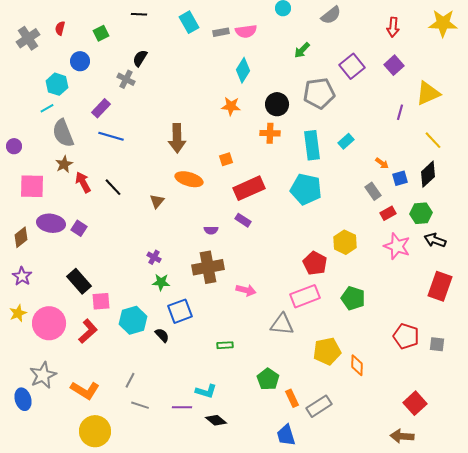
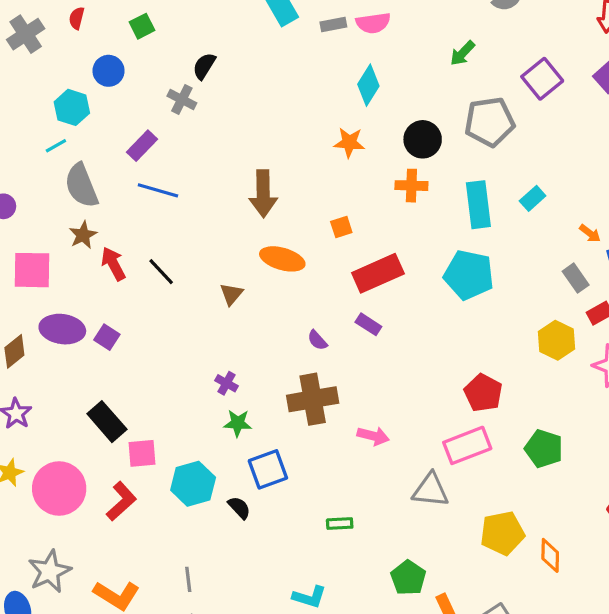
purple semicircle: (211, 230) -> (317, 340), turned 48
yellow hexagon: (345, 242) -> (557, 340), moved
gray line: (130, 380) -> (188, 579), turned -35

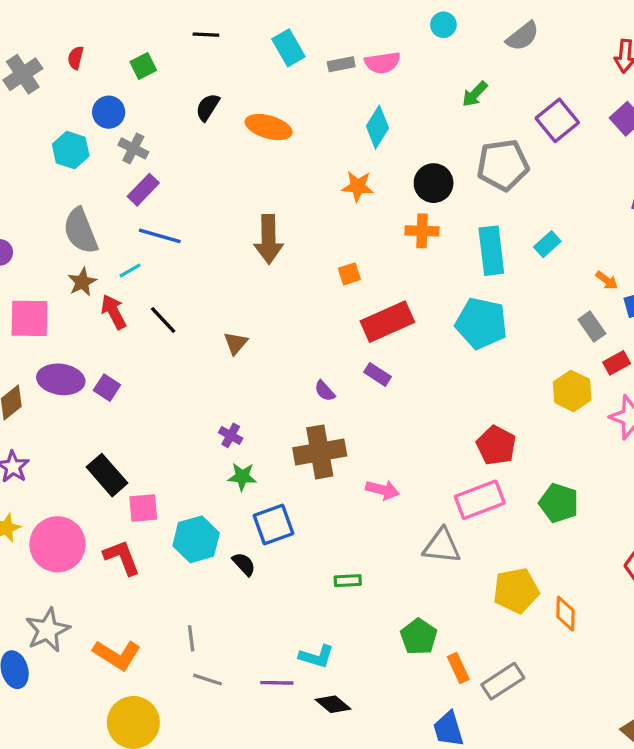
gray cross: (182, 99) -> (133, 148), moved
cyan line: (56, 146) -> (130, 271), moved
orange ellipse: (282, 259) -> (269, 127), moved
red L-shape: (121, 501) -> (122, 558), turned -69

